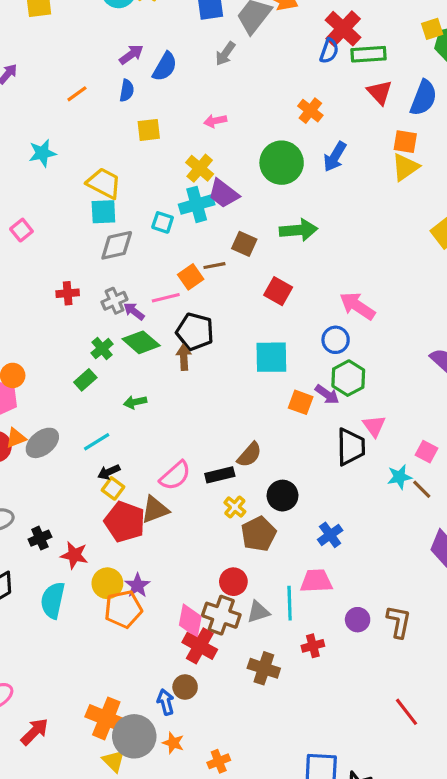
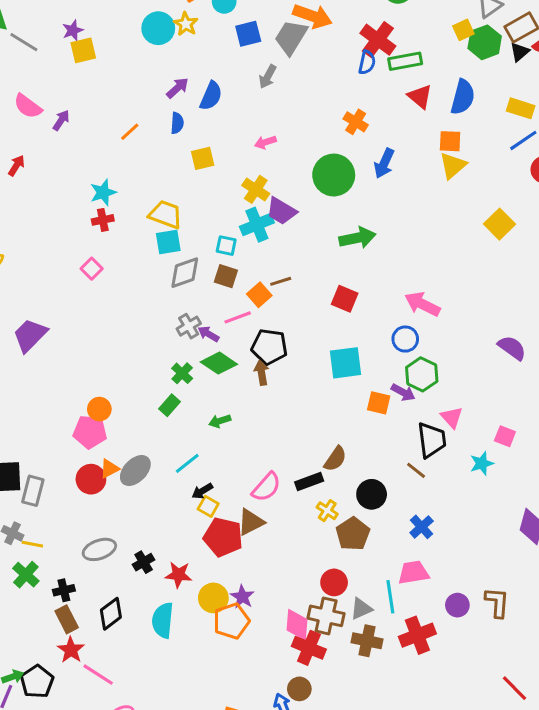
brown square: (244, 244) -> (226, 276), moved
red cross: (68, 293) -> (103, 220), moved
brown line: (422, 489) -> (416, 470), moved
red cross: (313, 646) -> (417, 635), size x1.6
brown cross: (264, 668) -> (367, 641), moved

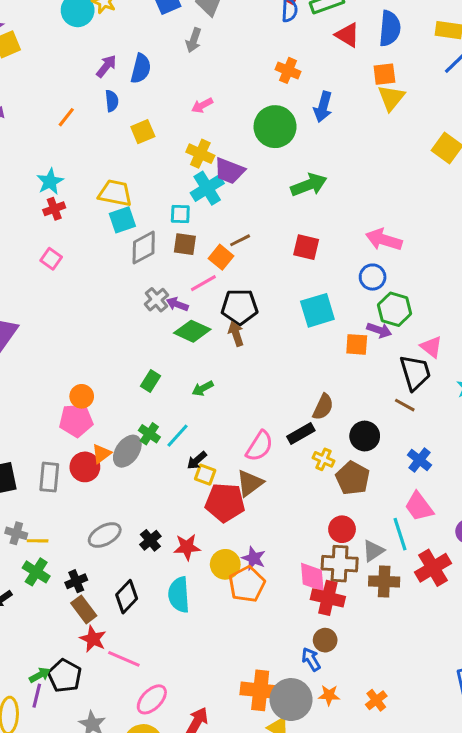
green cross: (182, 373) -> (149, 434), moved
gray rectangle: (33, 491) -> (49, 477), moved
pink trapezoid: (413, 573) -> (419, 506), turned -108

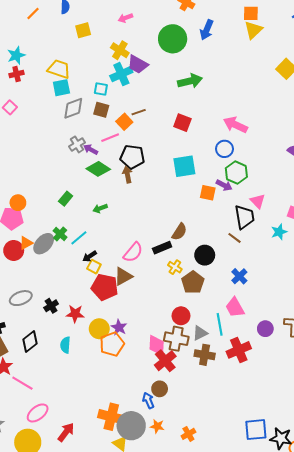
cyan semicircle: (179, 595) -> (65, 345), size x0.7
red cross: (328, 598) -> (165, 361), turned 30

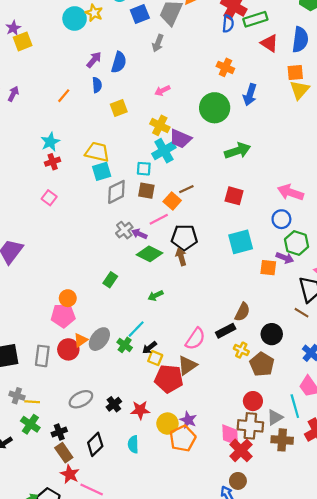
green rectangle: (66, 199) -> (110, 280), moved
green cross: (60, 234) -> (125, 345), moved

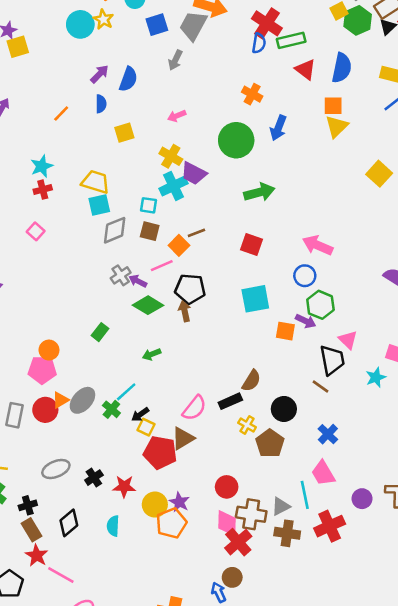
red circle: (253, 401) -> (227, 487), moved

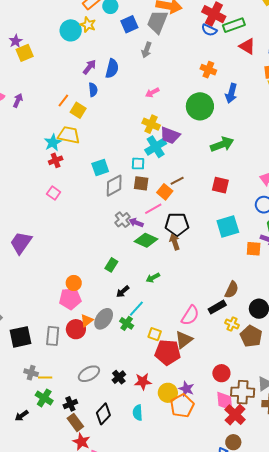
blue semicircle: (259, 43) -> (209, 30), turned 112
yellow square: (124, 133) -> (78, 110), moved, turned -35
yellow trapezoid: (96, 182) -> (69, 135), moved
black arrow: (140, 414) -> (123, 292), moved

